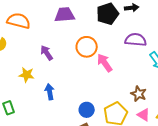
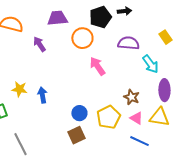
orange circle: (87, 47) -> (82, 38), moved
purple arrow: (47, 53) -> (39, 44), moved
yellow star: (27, 75) -> (19, 89), moved

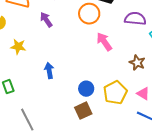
yellow star: (19, 89) -> (18, 47), moved
brown star: (131, 97) -> (137, 63), moved

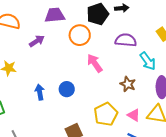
purple arrow: (46, 20) -> (37, 41), turned 91
blue circle: (86, 89) -> (67, 89), moved

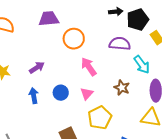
black pentagon: (98, 14) -> (138, 20), moved
purple arrow: (37, 41) -> (37, 68), moved
pink triangle: (134, 115) -> (87, 94), moved, turned 40

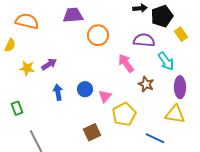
pink arrow: (89, 67) -> (126, 63), moved
purple arrow: (37, 68) -> (49, 64), moved
pink triangle: (87, 94) -> (105, 96), moved

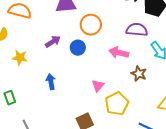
pink arrow: (126, 63) -> (119, 53), turned -42
purple arrow: (49, 64) -> (53, 42), moved
blue circle: (85, 89) -> (78, 48), moved

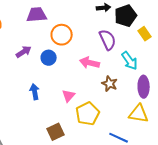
purple semicircle: (137, 30) -> (108, 40), turned 60
blue arrow: (51, 82) -> (35, 92), moved

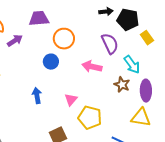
black pentagon: (126, 16) -> (128, 20), turned 30
purple arrow: (24, 52) -> (15, 41), moved
brown star: (110, 84) -> (122, 85), moved
yellow pentagon: (88, 114) -> (90, 118), turned -30

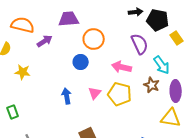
pink triangle: (71, 100) -> (95, 93), moved
yellow pentagon: (90, 118) -> (120, 94), moved

